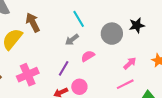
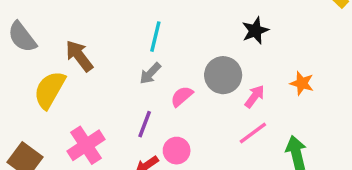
cyan line: (79, 19) -> (155, 37), turned 54
gray circle: (112, 34) -> (223, 75), moved

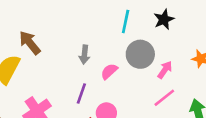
cyan line: (155, 37) -> (126, 22), moved
gray arrow: (150, 73) -> (85, 55), turned -36

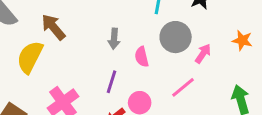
pink semicircle: (109, 71) -> (142, 57), turned -60
pink line: (164, 98) -> (183, 87), moved

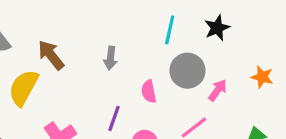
gray arrow: (114, 39) -> (110, 58), moved

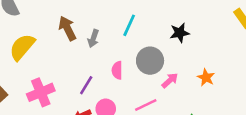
cyan line: (170, 30) -> (129, 25), moved
brown arrow: (51, 55) -> (67, 28), moved

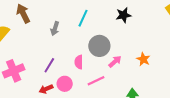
brown arrow: (67, 28) -> (23, 13), moved
black star: (180, 33) -> (123, 15), moved
pink semicircle: (117, 70) -> (79, 62), moved

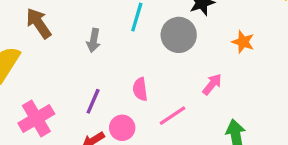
gray circle: (99, 46) -> (179, 35), moved
orange star: (143, 59) -> (243, 42), moved
pink arrow: (115, 61) -> (212, 84), moved

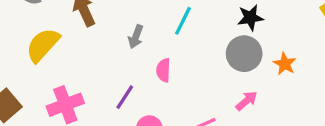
gray circle: (179, 35) -> (244, 54), moved
pink semicircle: (140, 89) -> (163, 70), moved

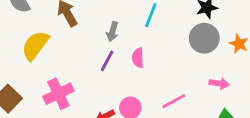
purple line: (125, 97) -> (107, 61), moved
pink arrow: (247, 101) -> (219, 83), moved, turned 54

